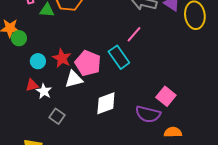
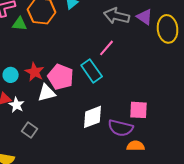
pink square: (166, 96) -> (139, 110), turned -36
white diamond: (106, 103) -> (93, 117), moved
orange semicircle: (173, 132) -> (136, 146), moved

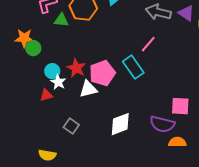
pink pentagon: (61, 77) -> (102, 73), turned 30
white star: (17, 105) -> (58, 82), moved
white diamond: (93, 117) -> (120, 124), moved

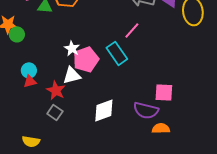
red star: (76, 68) -> (56, 90), moved
cyan circle: (52, 71) -> (29, 70), moved
white star: (58, 82) -> (72, 48), moved

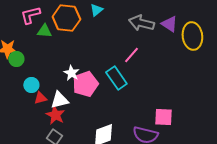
cyan circle: (29, 70) -> (31, 85), moved
white triangle: (72, 75) -> (59, 100), moved
red triangle: (30, 81) -> (40, 98), moved

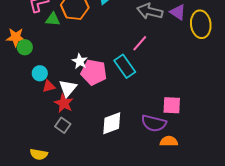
pink pentagon: (85, 84) -> (94, 72), turned 30
white triangle: (59, 100) -> (68, 88), turned -36

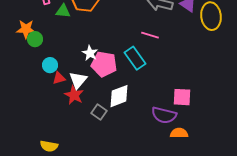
pink line: (140, 43) -> (150, 35), turned 66
white diamond: (112, 123) -> (119, 96), moved
gray square: (63, 125) -> (99, 112), moved

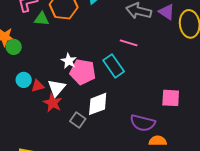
cyan circle: (50, 65) -> (24, 80), moved
pink square: (182, 97) -> (171, 98), moved

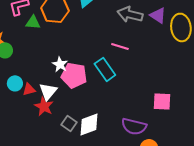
white diamond: (98, 104) -> (89, 124), moved

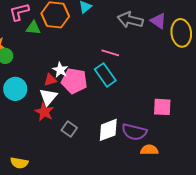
pink line: (120, 46) -> (110, 53), moved
cyan circle: (15, 83) -> (15, 89), size x1.5
red triangle: (29, 89) -> (50, 80), moved
white diamond: (89, 124) -> (108, 130), moved

